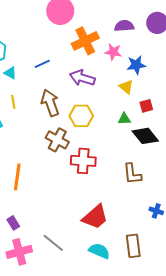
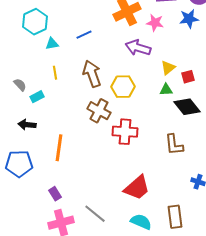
blue star: (136, 65) -> (189, 19), moved
cyan triangle: (10, 73) -> (52, 44), turned -40
purple arrow: (82, 78) -> (138, 48), moved
yellow triangle: (126, 87) -> (168, 68), moved, turned 42

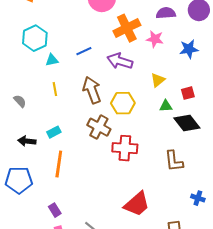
blue star: (189, 19) -> (189, 49), moved
purple arrow: (138, 48) -> (120, 61), moved
yellow triangle: (168, 68) -> (158, 80), moved
cyan rectangle: (37, 97) -> (54, 132), moved

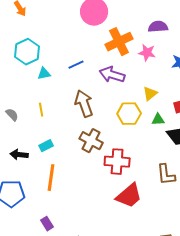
yellow line: (55, 89) -> (41, 110), moved
yellow hexagon: (123, 103) -> (129, 114), moved
red trapezoid: (137, 204) -> (129, 196), moved

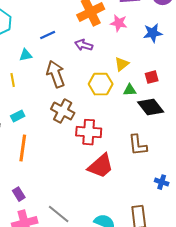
cyan triangle: (44, 74) -> (26, 55), moved
purple arrow: (112, 75) -> (84, 45), size x0.7

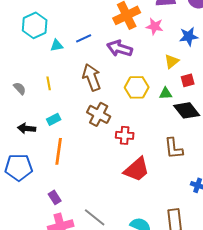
purple arrow: (84, 45) -> (120, 48), size x1.4
cyan triangle: (26, 55) -> (57, 45), moved
yellow triangle: (122, 64) -> (172, 61), moved
red cross: (89, 132) -> (125, 135), size x0.7

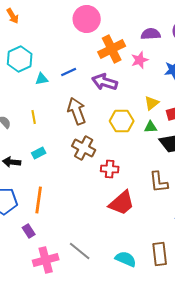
pink star: (155, 26) -> (140, 60), turned -30
yellow triangle: (172, 61) -> (152, 103), moved
orange line: (59, 151) -> (39, 200), moved
purple rectangle: (55, 197) -> (29, 231), moved

